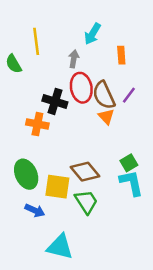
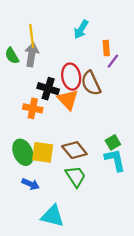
gray arrow: (74, 59) -> (32, 55), moved, size x1.5
purple line: (129, 95) -> (113, 61), moved
orange triangle: (106, 117) -> (68, 100), moved, size x1.5
yellow square: (57, 187) -> (43, 152), moved

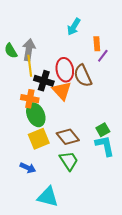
yellow line: (32, 36) -> (30, 66), moved
green ellipse: (23, 152) -> (36, 115), moved
yellow square: (43, 152) -> (39, 139), turned -30

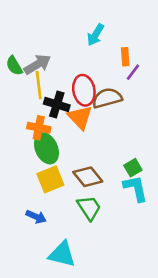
gray arrow: (29, 50) -> (37, 64), turned 50
brown semicircle: (83, 76) -> (107, 98), turned 100

